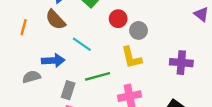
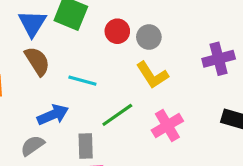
brown semicircle: (56, 20) -> (37, 61), turned -150

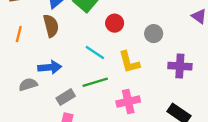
gray circle: (149, 37) -> (154, 34), moved
cyan line: (82, 81) -> (95, 52), moved
gray rectangle: (86, 146) -> (66, 97), turned 42

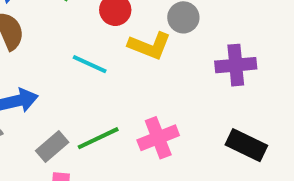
yellow L-shape: (129, 62) -> (150, 46), moved, turned -45
green line: (95, 82) -> (98, 138), moved

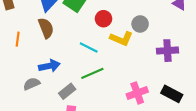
green line: (98, 138) -> (92, 73), moved
pink cross: (158, 138) -> (137, 93), moved

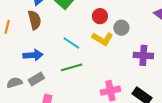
red circle: (103, 19) -> (100, 16), moved
gray semicircle: (32, 84) -> (15, 83), moved
gray rectangle: (67, 91) -> (36, 79), moved

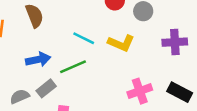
yellow L-shape: (102, 39) -> (121, 43), moved
green line: (72, 67) -> (73, 67), moved

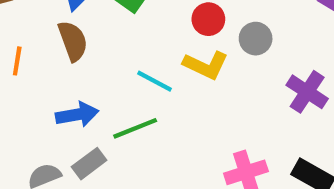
purple cross: (175, 42) -> (307, 92), turned 35
yellow L-shape: (121, 43) -> (206, 65), moved

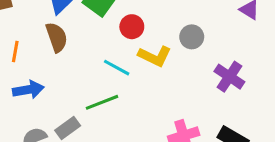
red circle: (208, 19) -> (132, 27), moved
blue arrow: (77, 115) -> (28, 90), moved

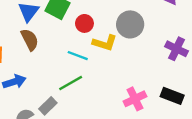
gray circle: (192, 37) -> (130, 24), size x1.5
purple cross: (229, 77) -> (176, 49), moved

